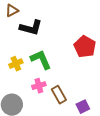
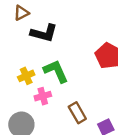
pink cross: (39, 86) -> (43, 96), moved

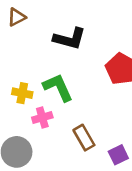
black L-shape: (44, 33) -> (70, 39), moved
yellow cross: (26, 76) -> (22, 93), turned 35

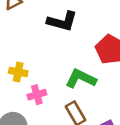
green L-shape: (58, 87) -> (81, 79), moved, turned -40

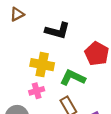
yellow cross: (18, 72) -> (42, 65), moved, size x1.5

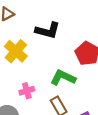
yellow cross: (42, 65) -> (16, 51), moved, turned 30

